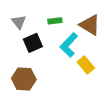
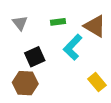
black square: (33, 43) -> (35, 57), moved
yellow rectangle: (86, 65) -> (97, 82), moved

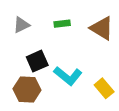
gray triangle: (20, 23) -> (21, 25), turned 42
cyan L-shape: (73, 47) -> (68, 76), moved, turned -95

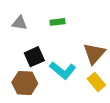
gray triangle: (21, 25) -> (20, 23), turned 35
brown triangle: (102, 28) -> (94, 54), moved, turned 40

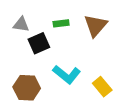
brown triangle: (94, 54) -> (96, 26), moved
black square: (34, 57) -> (39, 43), moved

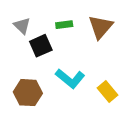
gray triangle: (21, 24) -> (22, 26), turned 35

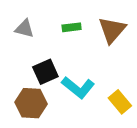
gray triangle: (22, 26) -> (24, 29), turned -30
black square: (41, 46) -> (45, 72), moved

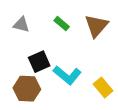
green rectangle: (72, 27) -> (62, 24), turned 48

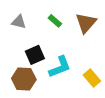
cyan L-shape: (67, 75) -> (60, 67), turned -60

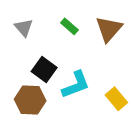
gray triangle: (19, 22) -> (24, 28), turned 35
black square: (35, 55) -> (44, 70), turned -30

